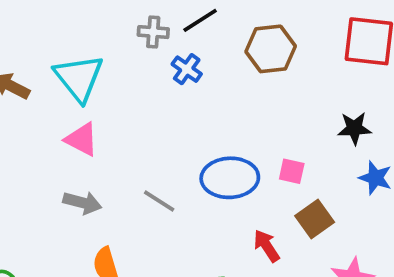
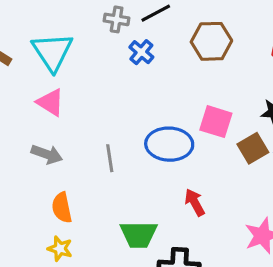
pink square: (292, 171) -> (216, 122), moved, size x1.5
gray line: (159, 201) -> (110, 158), turned 44
brown square: (315, 219) -> (253, 148), moved

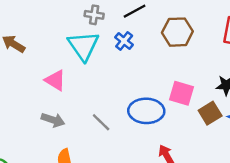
gray cross: (117, 19) -> (94, 15), moved
cyan triangle: (52, 52) -> (83, 46), moved
gray line: (110, 158) -> (101, 122), turned -36

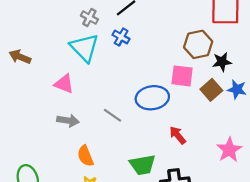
gray cross: (94, 15) -> (89, 18), turned 30
brown hexagon: (177, 32) -> (198, 44), moved

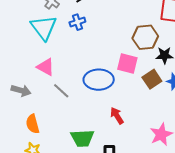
blue cross: (121, 37) -> (77, 22), turned 35
pink triangle: (64, 84) -> (46, 67), moved

